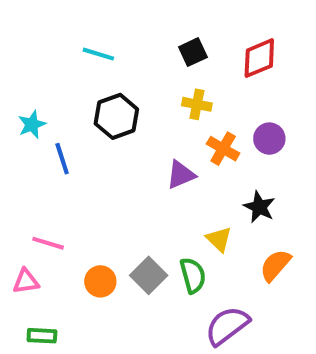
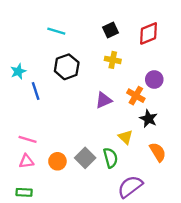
orange cross: (223, 149) -> (136, 96), moved
orange semicircle: (275, 265) -> (158, 152), turned 108
pink triangle: (26, 281) -> (26, 161), moved

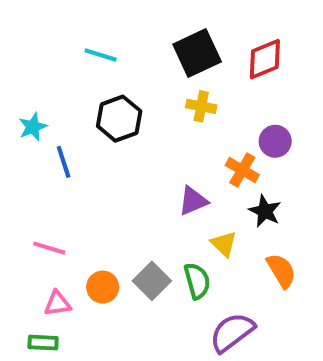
black square: (110, 30) -> (197, 53), size x1.6
purple triangle: (104, 100) -> (193, 201), moved
pink triangle: (26, 161) -> (57, 304), moved

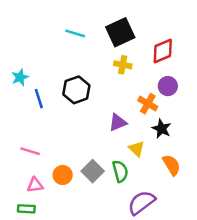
cyan line: (101, 55) -> (75, 33), moved
red diamond: (265, 59) -> (163, 51), moved
black hexagon: (119, 119) -> (76, 90), moved

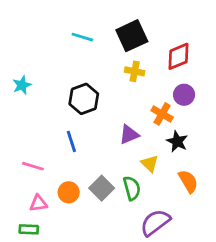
blue line: (39, 99) -> (71, 141), moved

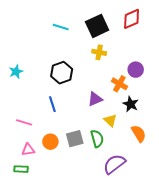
red diamond: (179, 56) -> (132, 19), moved
cyan star: (22, 85) -> (16, 72), moved
gray square: (102, 188) -> (75, 139), turned 30

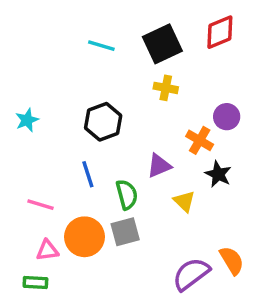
orange semicircle: (139, 134) -> (232, 260), moved
green semicircle: (97, 139) -> (127, 194), moved
orange circle: (50, 142) -> (85, 237), size x1.5

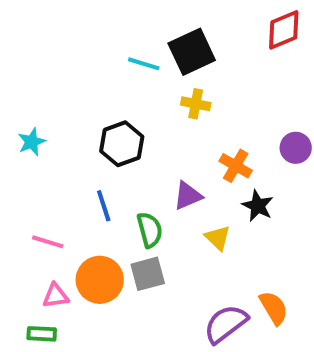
red diamond: (220, 32) -> (284, 30), moved
cyan line: (101, 46) -> (144, 64), moved
purple circle: (227, 117) -> (296, 148), moved

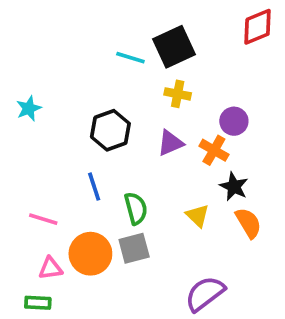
cyan star: (32, 142) -> (29, 108), moved
purple circle: (296, 148) -> (234, 121), moved
purple triangle: (188, 196) -> (170, 143), moved
orange semicircle: (274, 308) -> (248, 223), moved

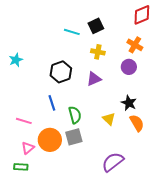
black square: (174, 47) -> (96, 26), size x0.7
orange cross: (214, 150) -> (135, 45), moved
pink triangle: (51, 268) -> (28, 148), turned -32

